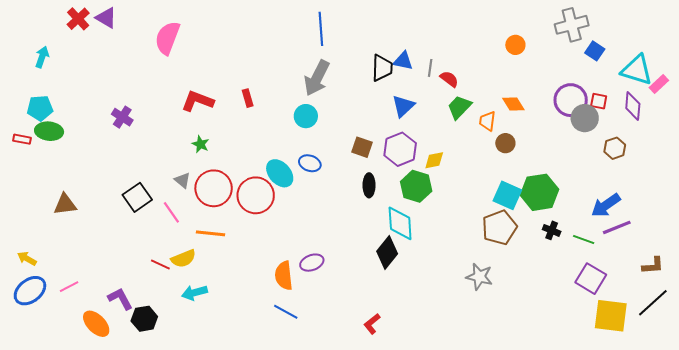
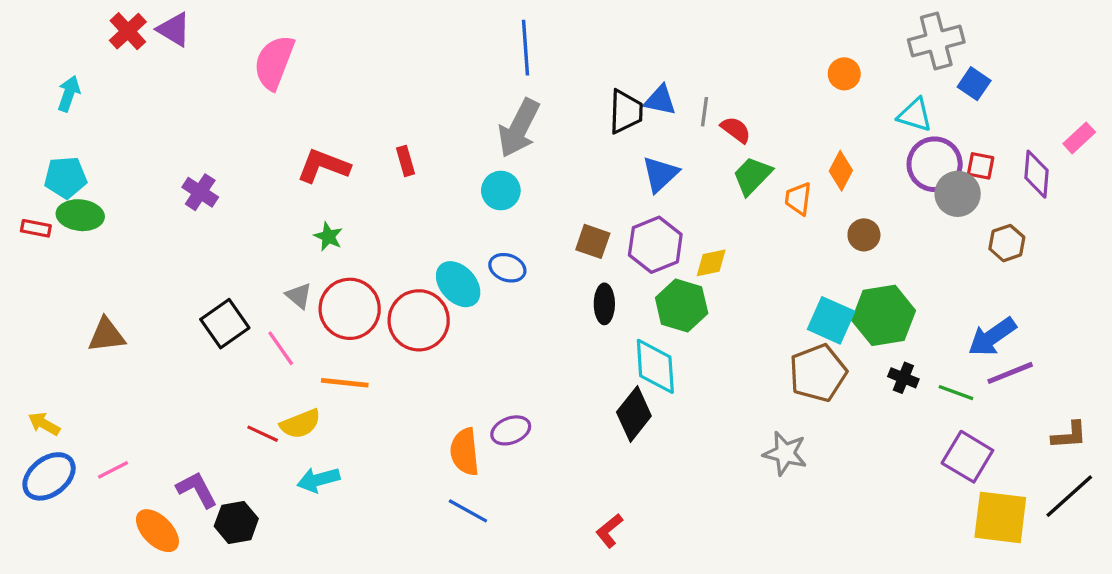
cyan triangle: (637, 70) -> (915, 115), moved, size x0.7
orange diamond: (513, 104) -> (841, 171), turned 60
brown circle: (505, 143) -> (864, 235), moved

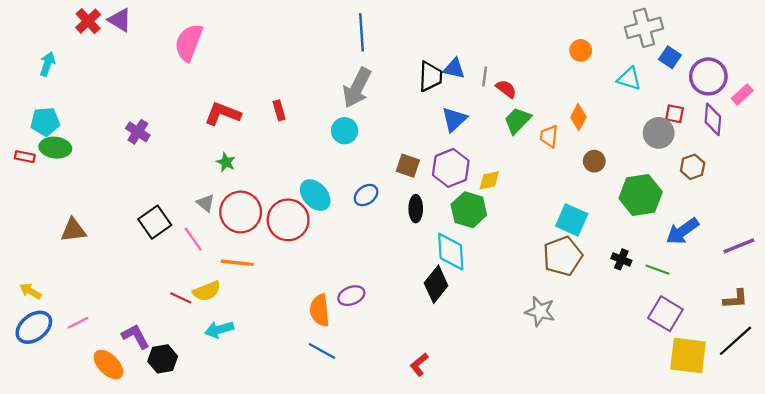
purple circle: (935, 164) -> (708, 76), moved
blue ellipse: (507, 268) -> (366, 195), moved, turned -55
green hexagon: (884, 315) -> (641, 195), moved
purple line: (1010, 373) -> (739, 246), moved

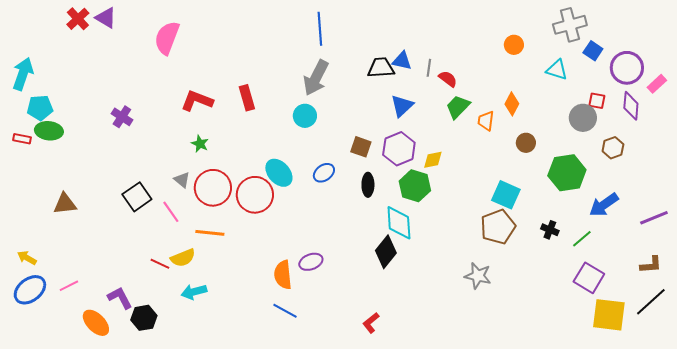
cyan arrow: (47, 64) -> (23, 74), moved, size x1.5
black trapezoid: (430, 76) -> (381, 68), turned -96
red rectangle: (279, 110) -> (247, 98), size x1.4
green line: (658, 270) -> (582, 239), turned -60

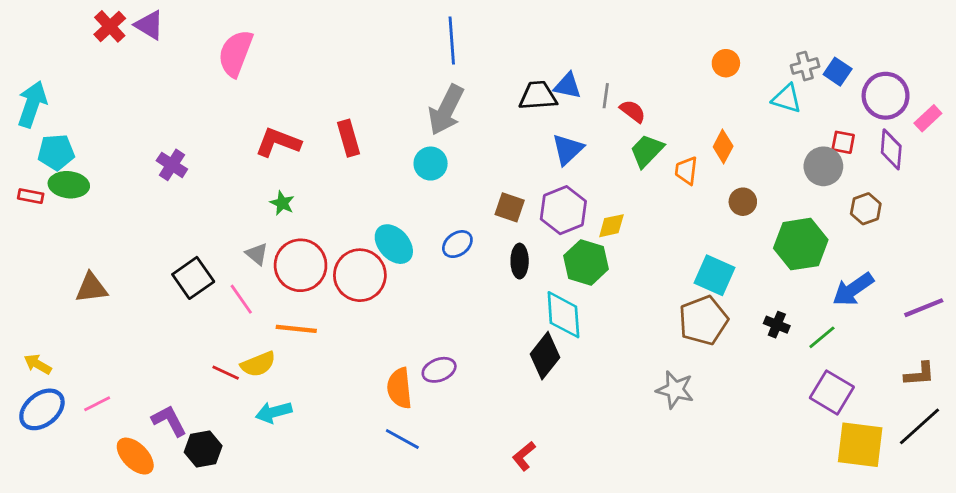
gray cross: (570, 25) -> (805, 66), moved, size x0.6

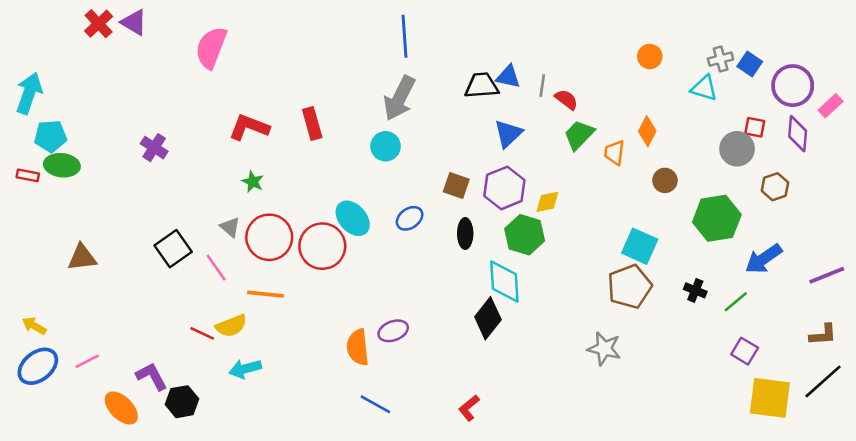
purple square: (832, 392) -> (745, 351), size x0.7
blue line: (402, 439) -> (375, 404), moved

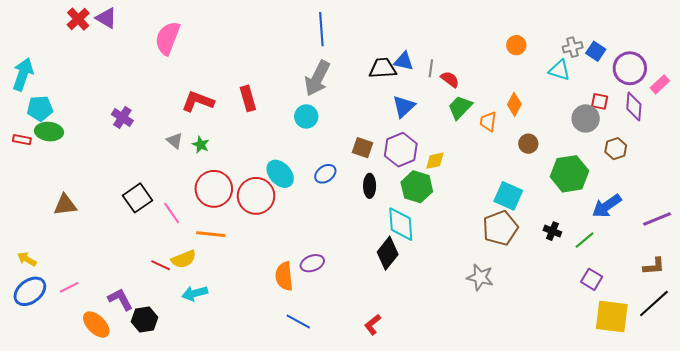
gray triangle: (230, 227) -> (175, 141), moved

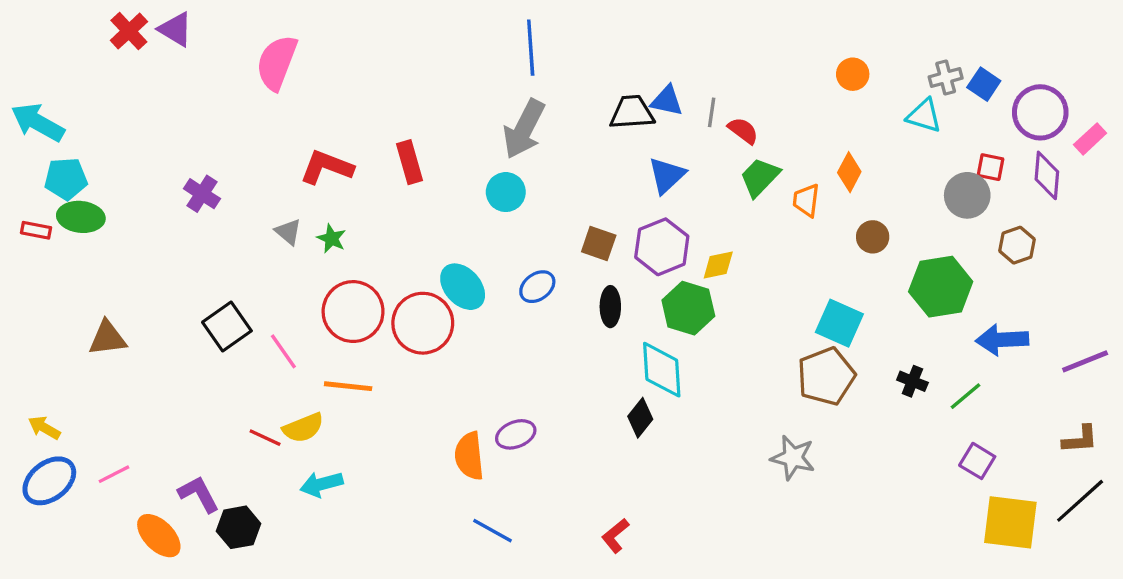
cyan arrow: (23, 74) -> (38, 122), turned -80
blue arrow: (607, 206) -> (1002, 340), turned 32
black diamond: (388, 253) -> (640, 418), size x0.7

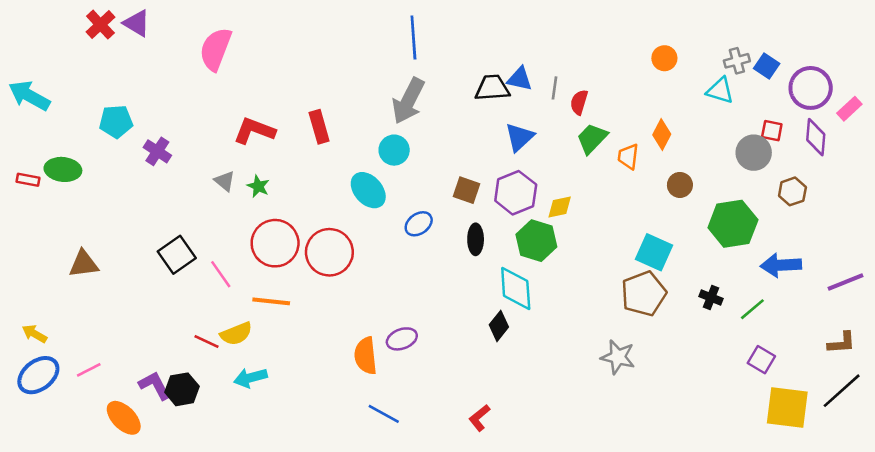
red semicircle: (743, 131) -> (579, 102), turned -110
cyan pentagon: (66, 179) -> (116, 122), moved
cyan ellipse: (463, 287) -> (368, 190), moved
black hexagon: (239, 527) -> (182, 389), moved

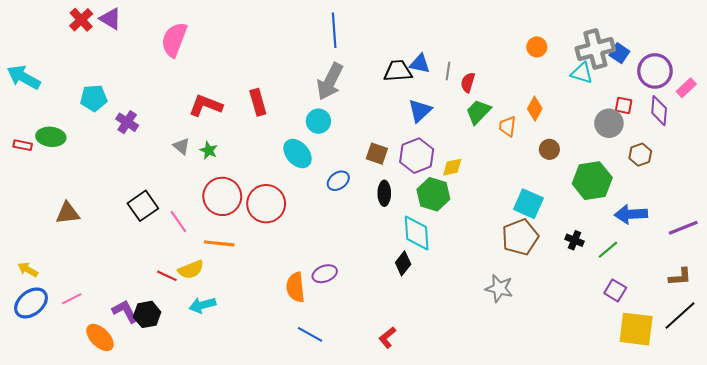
gray cross: (737, 61) -> (595, 49), size x1.8

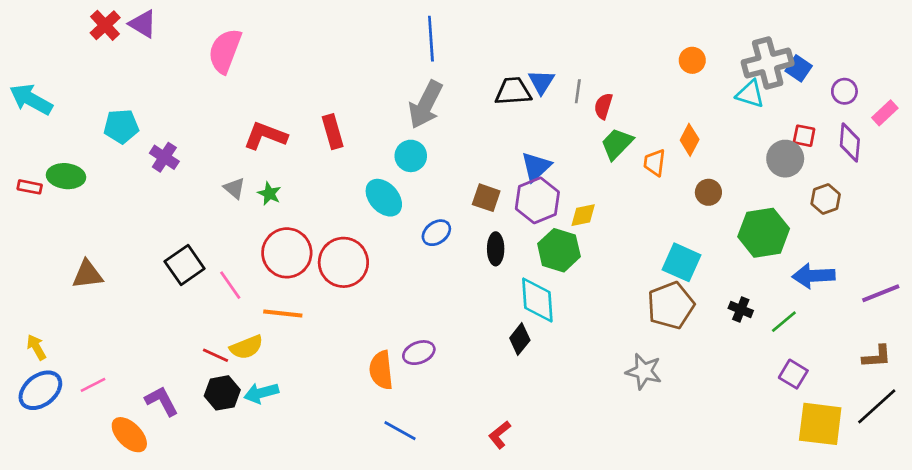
blue triangle: (420, 64) -> (541, 82), turned 50
purple circle: (655, 71) -> (844, 91), size x0.6
blue triangle: (420, 111) -> (536, 167), moved
yellow arrow: (28, 270) -> (36, 347), turned 30
black hexagon: (147, 314) -> (222, 393), moved

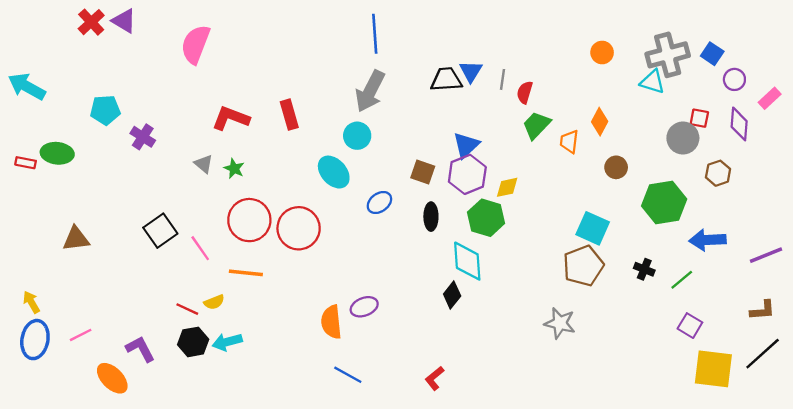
blue square: (799, 68) -> (712, 54), moved
yellow semicircle: (246, 347) -> (214, 302), size x0.7
blue ellipse: (40, 390) -> (35, 340), turned -42

